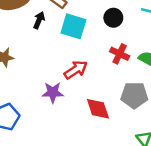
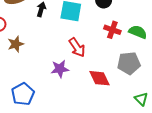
red arrow: (76, 70) -> (77, 47), turned 96

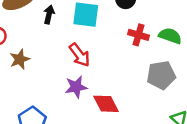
red arrow: (77, 47) -> (80, 55), moved
red diamond: (100, 78) -> (106, 104), moved

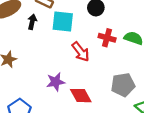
red arrow: (80, 55) -> (81, 52), moved
gray pentagon: (161, 75) -> (123, 85), moved

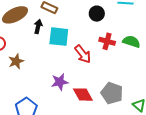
cyan square: (63, 21) -> (59, 37), moved
gray pentagon: (123, 85) -> (112, 93), moved, turned 30

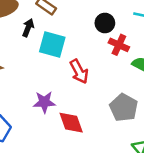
red cross: (107, 41) -> (119, 45), moved
gray pentagon: (112, 93) -> (124, 108), moved

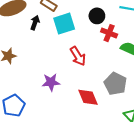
cyan square: (52, 44) -> (64, 24), moved, turned -30
red diamond: (71, 123) -> (88, 97), moved

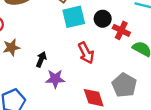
black circle: (97, 16) -> (103, 19), moved
black arrow: (35, 23) -> (41, 59), moved

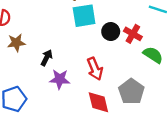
black circle: (103, 19) -> (111, 32), moved
red arrow: (86, 53) -> (95, 69), moved

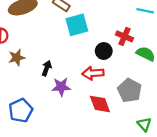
black circle: (111, 32) -> (104, 51), moved
red arrow: (95, 69) -> (93, 73), turned 115

